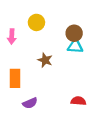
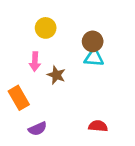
pink arrow: (12, 36) -> (35, 62), moved
orange rectangle: (15, 78) -> (19, 98), turned -30

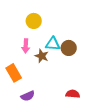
brown circle: (93, 41) -> (69, 48), moved
cyan triangle: (94, 58) -> (53, 44), moved

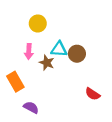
red semicircle: (73, 94) -> (93, 94), moved, turned -152
purple semicircle: (28, 96) -> (31, 107), turned -128

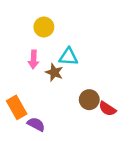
brown circle: (77, 54) -> (89, 100), moved
orange rectangle: (15, 82) -> (17, 107), moved

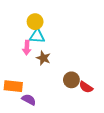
cyan triangle: (69, 57) -> (37, 36), moved
orange rectangle: (17, 107) -> (13, 86), turned -54

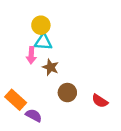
brown circle: (71, 80) -> (67, 93), moved
orange rectangle: (13, 86) -> (16, 100), turned 36

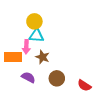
orange rectangle: (16, 100) -> (13, 57), moved, turned -42
purple semicircle: (34, 115) -> (28, 77), moved

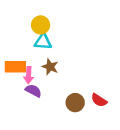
pink arrow: (26, 47) -> (29, 75), moved
brown circle: (57, 78) -> (75, 103), moved

